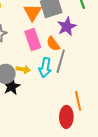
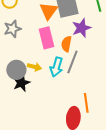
orange semicircle: (53, 44) -> (66, 44), turned 42

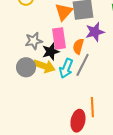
gray star: (12, 29) -> (34, 41), moved
yellow arrow: (34, 67) -> (44, 66), size x1.5
black star: (21, 83) -> (51, 52), moved

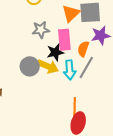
gray star: (34, 41) -> (41, 30), moved
cyan arrow: (66, 68) -> (70, 70), turned -30
orange line: (92, 107) -> (75, 107), moved

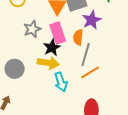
gray circle: (30, 66) -> (15, 69), moved
cyan arrow: (70, 70) -> (61, 82), moved
orange line: (75, 107) -> (90, 72), moved, turned 72

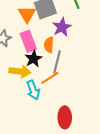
black star: (52, 48) -> (33, 59), moved
orange line: (90, 72) -> (50, 78), moved

